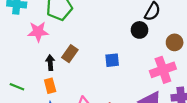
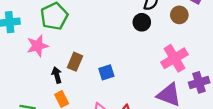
brown circle: (175, 42) -> (179, 15), moved
blue square: (112, 60) -> (106, 72), moved

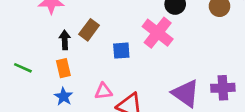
pink cross: (174, 58) -> (158, 33), moved, turned -35

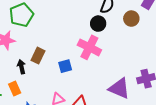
orange rectangle: (63, 68) -> (15, 88), moved

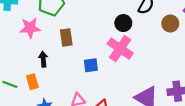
black circle: (98, 24) -> (123, 23), moved
brown rectangle: (38, 56) -> (66, 37), moved, turned -42

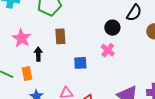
pink star: (30, 28) -> (22, 38), moved, turned 30
pink cross: (120, 49) -> (108, 50), size x0.6

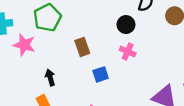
brown rectangle: (60, 36) -> (82, 47), moved
pink star: (22, 38) -> (24, 45), moved

